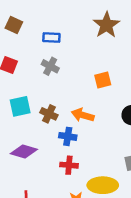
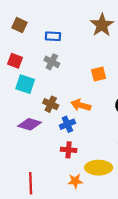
cyan square: (20, 106) -> (25, 84), moved, turned 30
blue cross: (68, 136) -> (67, 124), turned -32
purple diamond: (24, 151) -> (30, 124), moved

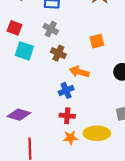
brown cross: (51, 104) -> (58, 53), moved
purple diamond: (30, 124) -> (19, 115), moved
orange star: (75, 181) -> (70, 138), moved

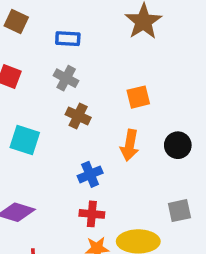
cyan square: (24, 51) -> (25, 140), moved
orange arrow: (79, 72) -> (130, 145), moved, turned -96

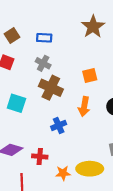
brown square: (16, 21) -> (12, 36), moved, turned 32
brown cross: (78, 116) -> (51, 88), size x1.5
red cross: (92, 214) -> (40, 157), moved

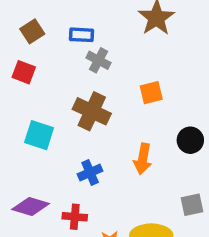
gray cross: (43, 63) -> (99, 60), moved
orange arrow: (84, 107) -> (143, 159), moved
blue cross: (59, 125) -> (90, 173), moved

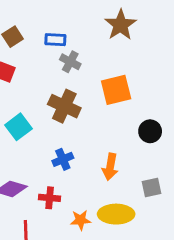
orange square: (151, 93) -> (116, 90), size x1.5
cyan square: (39, 135) -> (18, 127), turned 35
orange arrow: (143, 159) -> (110, 167), moved

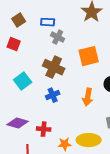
blue cross: (63, 159) -> (53, 95), moved
orange arrow: (110, 167) -> (88, 97), moved

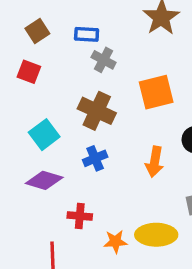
purple diamond: (18, 123) -> (44, 180), moved

